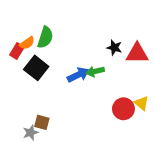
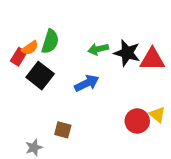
black star: (114, 48) -> (127, 53), size x1.5
green arrow: (95, 71) -> (98, 49), moved
brown square: (42, 122) -> (63, 130), moved

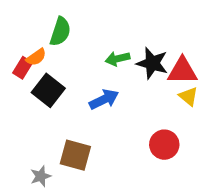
green semicircle: (50, 42) -> (60, 32), moved
yellow triangle: (157, 115) -> (188, 96), moved
brown square: (63, 130) -> (75, 155), size x1.5

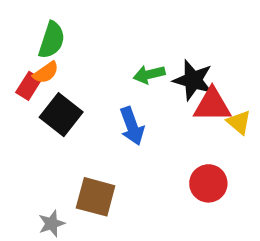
green semicircle: (60, 32) -> (52, 40), moved
red triangle: (182, 71) -> (212, 105), moved
blue arrow: (104, 99) -> (132, 126), turned 96

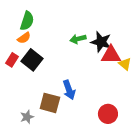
red rectangle: (29, 86) -> (12, 60), moved
blue arrow: (132, 126) -> (69, 90), moved
red circle: (208, 183) -> (108, 114), moved

